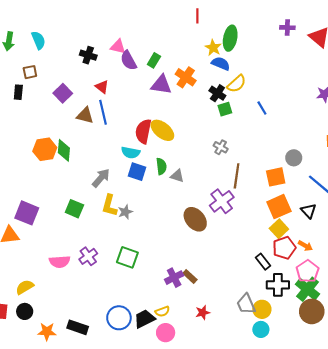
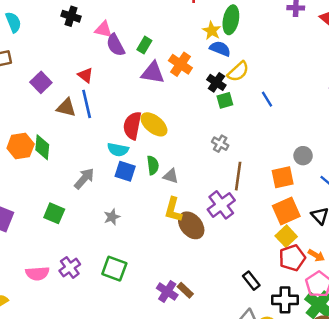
black cross: (88, 55) -> (71, 16), moved
yellow L-shape: (109, 206) -> (173, 210), moved
black rectangle: (263, 262) -> (251, 281), moved
purple cross: (174, 278) -> (167, 291), turned -30

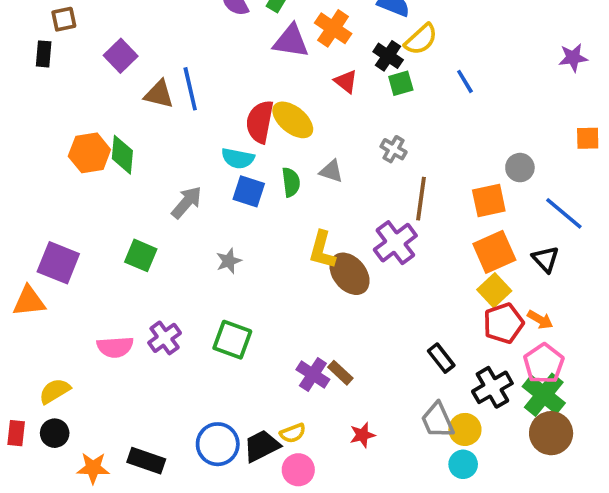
red triangle: (85, 75) -> (346, 81), moved
gray triangle: (171, 176) -> (331, 171), moved
black cross: (285, 300) -> (492, 387), turned -30

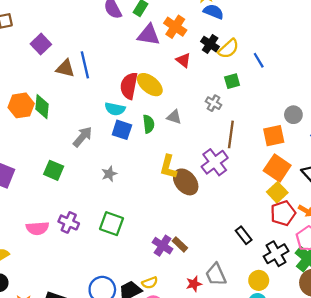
yellow semicircle: (421, 39) -> (229, 49), moved
green square: (401, 83) -> (232, 81), moved
orange square: (494, 252) -> (277, 168), turned -32
purple cross: (165, 338) -> (69, 222), turned -30
gray trapezoid: (437, 420) -> (216, 275), moved

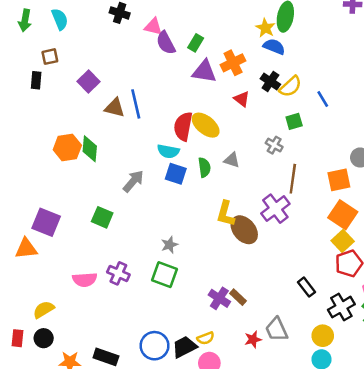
orange cross: (175, 27) -> (233, 63), turned 30
gray star: (109, 174) -> (169, 245), moved

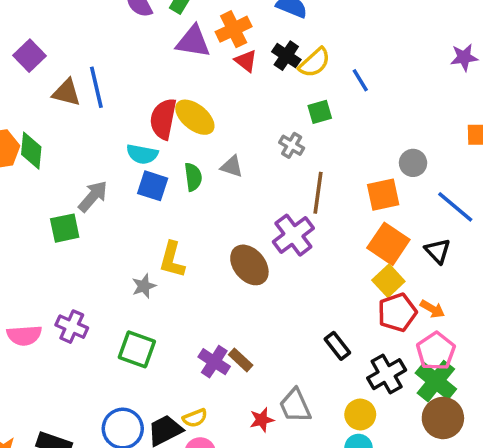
red triangle: (242, 99) -> (246, 61), moved
yellow L-shape: (226, 214) -> (172, 260), moved
green square: (102, 217) -> (65, 228), moved, turned -35
green square: (164, 275) -> (137, 349), moved

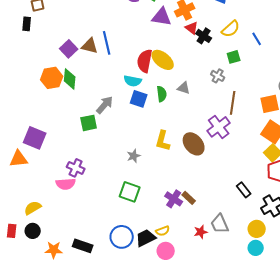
purple square: (30, 56) -> (69, 49), moved
black cross: (286, 56) -> (204, 36), moved
yellow L-shape: (172, 260) -> (163, 141), moved
purple cross: (72, 327) -> (76, 168), moved

